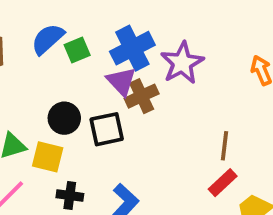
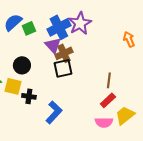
purple star: (182, 63) -> (80, 23), moved
black square: (107, 129) -> (63, 68), moved
black cross: (70, 196) -> (29, 96), moved

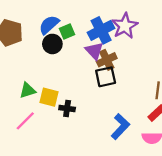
black circle: (22, 65) -> (52, 44), moved
blue L-shape: (54, 112) -> (120, 127), moved

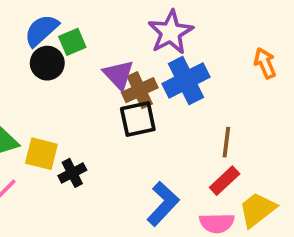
blue cross: (101, 30) -> (186, 80), moved
black cross: (67, 108) -> (72, 173), turned -35

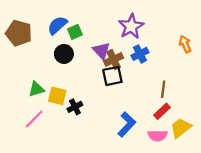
black circle: (47, 63) -> (64, 54), moved
blue cross: (186, 80) -> (140, 54), size x0.7

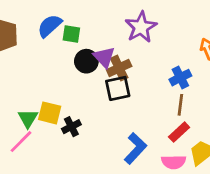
green square: (75, 32) -> (71, 34), turned 32
black circle: (64, 54) -> (86, 61), moved
blue cross: (140, 54) -> (180, 78), moved
green triangle: (36, 89) -> (28, 118), moved, turned -42

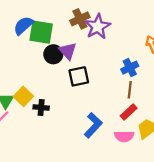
green square: (71, 34) -> (41, 32), size x1.6
brown cross: (119, 68) -> (80, 19), moved
yellow square: (50, 113) -> (23, 96), turned 30
black cross: (71, 127) -> (41, 107), turned 32

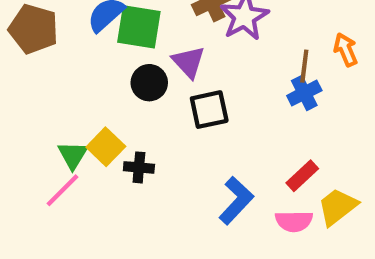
black circle: (53, 54) -> (149, 83), moved
brown line: (130, 90) -> (304, 66), moved

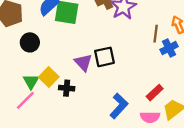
purple triangle: (189, 62) -> (83, 62), moved
black circle: (149, 83) -> (30, 42), moved
blue cross: (304, 93) -> (169, 48), moved

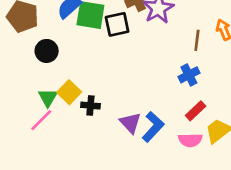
blue cross: (169, 48) -> (189, 75), moved
black square: (104, 57) -> (117, 24), moved
purple triangle: (83, 62) -> (130, 123), moved

